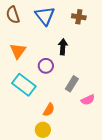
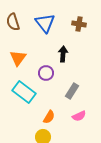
pink semicircle: (88, 100) -> (79, 116), moved

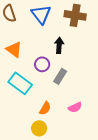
brown cross: (79, 24) -> (75, 15), size x1.5
orange triangle: (18, 58) -> (14, 49), turned -30
gray rectangle: (72, 91) -> (60, 76), moved

